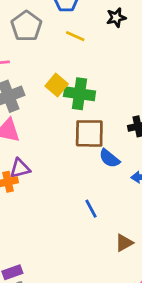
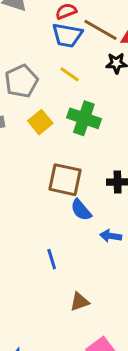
gray pentagon: (26, 26) -> (21, 81), moved
green cross: (80, 94) -> (84, 118), moved

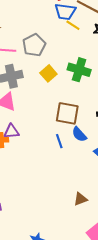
yellow line: (70, 74) -> (73, 25), moved
blue line: (52, 259) -> (59, 141), moved

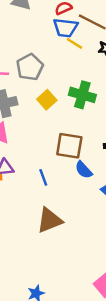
blue line: (59, 141) -> (43, 177), moved
brown triangle: (81, 199) -> (50, 220), moved, size x1.6

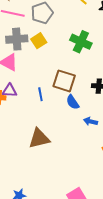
yellow square: (47, 100) -> (39, 41), moved
blue line: (43, 177) -> (40, 94), moved

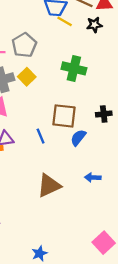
blue semicircle: (73, 102) -> (78, 138), turned 84
blue arrow: (91, 121) -> (93, 177), moved

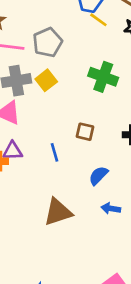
brown square: (64, 116) -> (85, 132), size x0.6
blue semicircle: (78, 138) -> (98, 176), moved

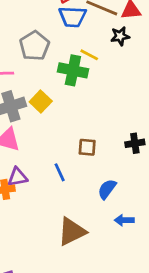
yellow line: (98, 20) -> (89, 55), moved
gray pentagon: (48, 42) -> (34, 46), moved
green cross: (103, 77) -> (73, 70), moved

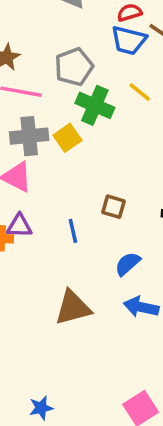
green cross: (73, 70) -> (95, 105), moved
blue arrow: (124, 220) -> (141, 307), size x1.4

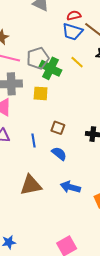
gray pentagon: (74, 67) -> (38, 58), moved
yellow square: (67, 138) -> (41, 93), moved, turned 35
blue semicircle: (128, 264) -> (59, 154), moved, turned 77

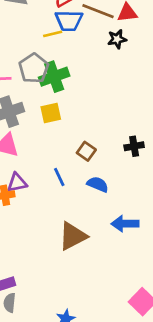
yellow line: (77, 62) -> (53, 34), moved, turned -40
green cross: (51, 68) -> (54, 77), turned -30
brown square: (58, 128) -> (86, 151), turned 32

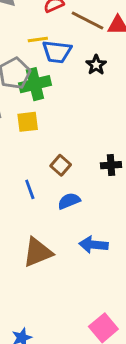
blue trapezoid: (69, 21) -> (57, 52), moved
black star: (117, 39) -> (96, 65), moved, turned -30
blue semicircle: (98, 184) -> (69, 201), turned -50

